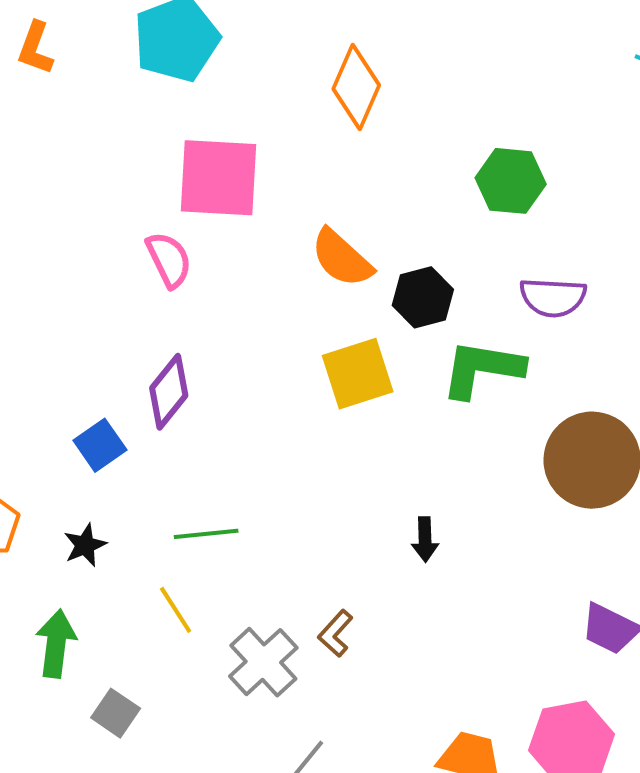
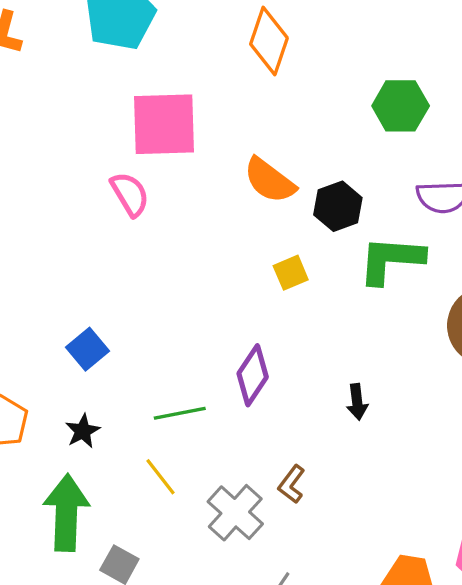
yellow square: (358, 374) -> (291, 273), size x0.6
purple diamond: (169, 392) -> (253, 375), moved
green arrow: (56, 644) -> (66, 513), size x1.4

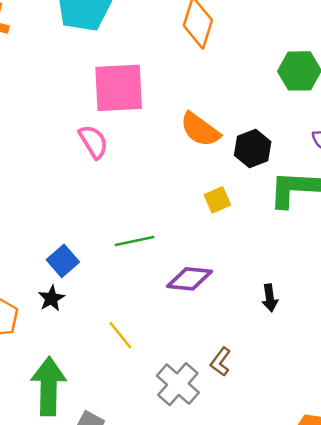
purple diamond: (253, 375) -> (190, 279), turned 63
green line: (180, 413) -> (134, 241), moved
black star: (83, 431) -> (51, 298), moved
yellow line: (161, 477) -> (120, 335), moved

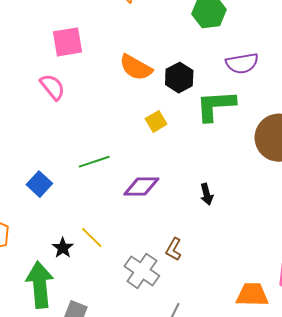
pink square: (119, 88) -> (67, 42), size x0.7
black star: (51, 298) -> (63, 248), moved

